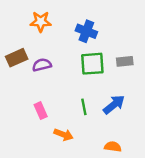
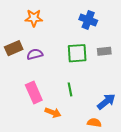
blue cross: (86, 31) -> (88, 20), moved
blue arrow: (114, 105) -> (106, 101), moved
pink rectangle: (41, 111) -> (34, 92), size x1.5

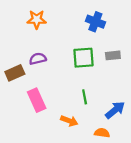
brown rectangle: (14, 48) -> (15, 73), moved
green line: (70, 89) -> (85, 97), moved
orange arrow: (53, 113) -> (69, 121), moved

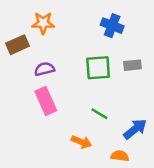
brown rectangle: (15, 73) -> (18, 45), moved
green line: (85, 97) -> (99, 114), turned -48
pink rectangle: (37, 100) -> (46, 101), moved

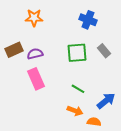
brown rectangle: (18, 45) -> (14, 50), moved
gray rectangle: (133, 65) -> (104, 51), turned 56
orange arrow: (81, 142) -> (75, 111), moved

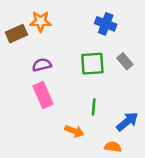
brown rectangle: (14, 50) -> (16, 34), moved
green line: (78, 89) -> (94, 107), turned 64
orange arrow: (75, 111) -> (74, 131), moved

